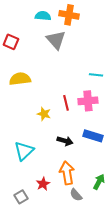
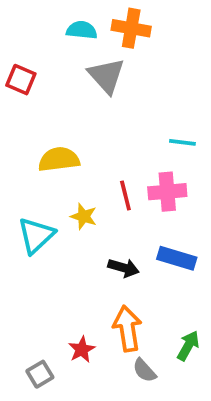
yellow semicircle: (20, 79) -> (59, 159), moved
cyan triangle: (24, 151) -> (36, 235), moved

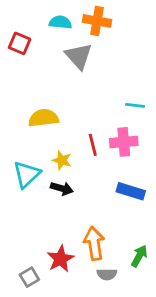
red square: (21, 80) -> (20, 43), moved
black arrow: (124, 268) -> (62, 188), moved
red star: (82, 349) -> (60, 259), size x1.4
gray semicircle: (144, 370) -> (107, 274), turned -48

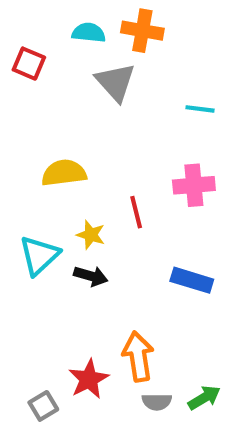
cyan line: (135, 105) -> (200, 109), moved
pink cross: (124, 142) -> (194, 185), moved
green arrow: (139, 256) -> (204, 398), moved, turned 30

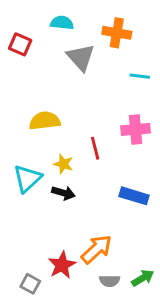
orange cross: (142, 31) -> (117, 33), moved
orange arrow: (138, 356) -> (97, 249), turned 56
gray square: (43, 406) -> (30, 284), turned -30

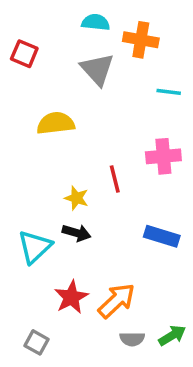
cyan semicircle: (62, 23) -> (96, 22), moved
yellow semicircle: (45, 121) -> (56, 123), moved
cyan triangle: (27, 178) -> (35, 247), moved
red star: (62, 265) -> (71, 297), moved

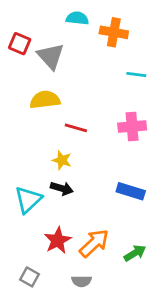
gray triangle: (97, 69) -> (51, 56), moved
red line: (115, 179) -> (76, 128), moved, turned -60
green arrow: (172, 335) -> (135, 253), moved
gray semicircle: (132, 339) -> (82, 281), moved

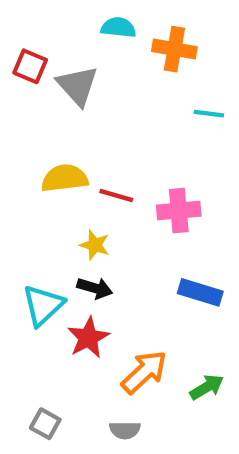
yellow semicircle: (45, 100) -> (65, 178), moved
pink cross: (132, 127) -> (179, 211), moved
red star: (58, 240) -> (88, 338), moved

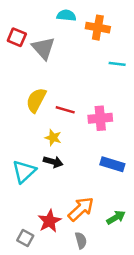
yellow semicircle: (65, 178) -> (36, 100), turned -55
red star: (88, 338) -> (49, 221), moved
gray semicircle: (125, 430) -> (81, 240), moved, turned -105

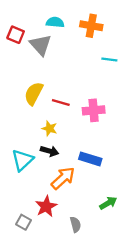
cyan semicircle: (66, 15) -> (55, 22), moved
blue rectangle: (112, 164) -> (90, 159), moved
orange arrow: (81, 209) -> (63, 178), moved

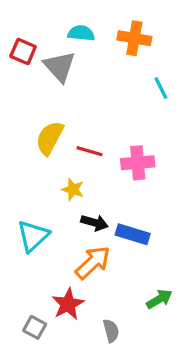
cyan line: (109, 60) -> (161, 88), turned 56
black arrow: (50, 151) -> (94, 223), moved

